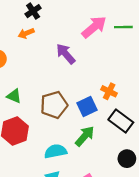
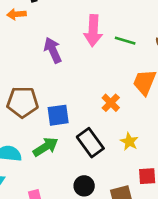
pink arrow: (94, 27) -> (93, 31), turned 116
orange cross: (109, 91) -> (111, 103), moved

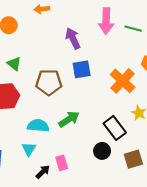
orange cross: (111, 103) -> (123, 81), size x1.6
blue square: (58, 115) -> (82, 69), moved
black rectangle: (90, 143) -> (115, 128), moved

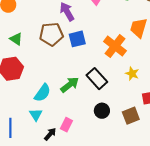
brown pentagon: (49, 82) -> (51, 34), moved
cyan semicircle: (38, 126) -> (42, 93), turned 126
black rectangle: (115, 128) -> (97, 79), moved
pink rectangle: (62, 163) -> (66, 125), turned 48

